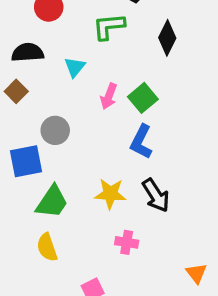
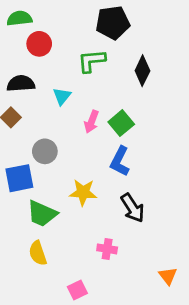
yellow star: (110, 194) -> (83, 192), moved
green trapezoid: (52, 202) -> (42, 214), turned 80

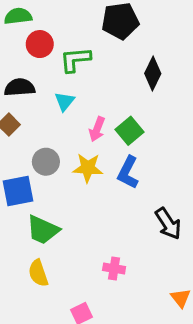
green L-shape: (92, 61) -> (75, 60), moved
yellow star: (83, 192) -> (88, 168), moved
black arrow: (133, 208) -> (168, 224), moved

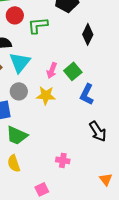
cyan triangle: (64, 101) -> (20, 62), moved, size x1.6
blue L-shape: (128, 173) -> (87, 94), moved

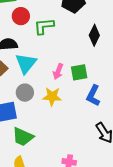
green square: (73, 71) -> (79, 72), turned 30

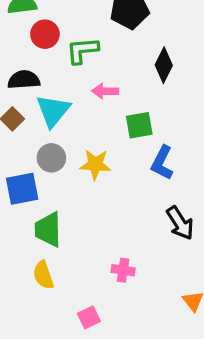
pink arrow: (58, 71) -> (105, 91), moved, turned 70
green trapezoid: (23, 137) -> (48, 230), turned 65

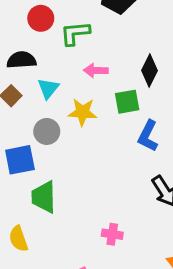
black diamond: (164, 65) -> (149, 70), moved
cyan triangle: (53, 111) -> (48, 88), size x0.7
yellow star: (95, 164) -> (82, 112), moved
yellow semicircle: (43, 275) -> (18, 239), moved

